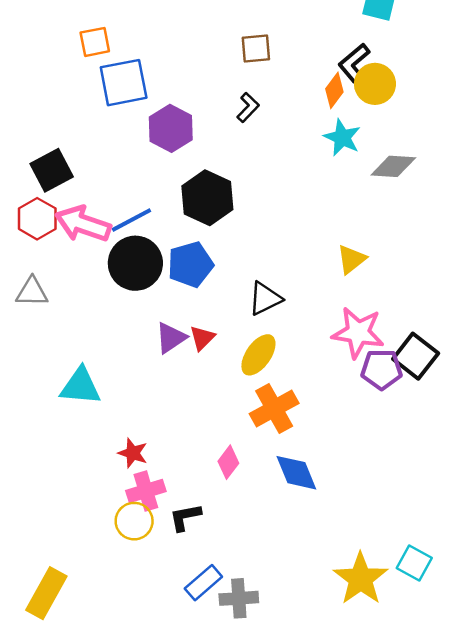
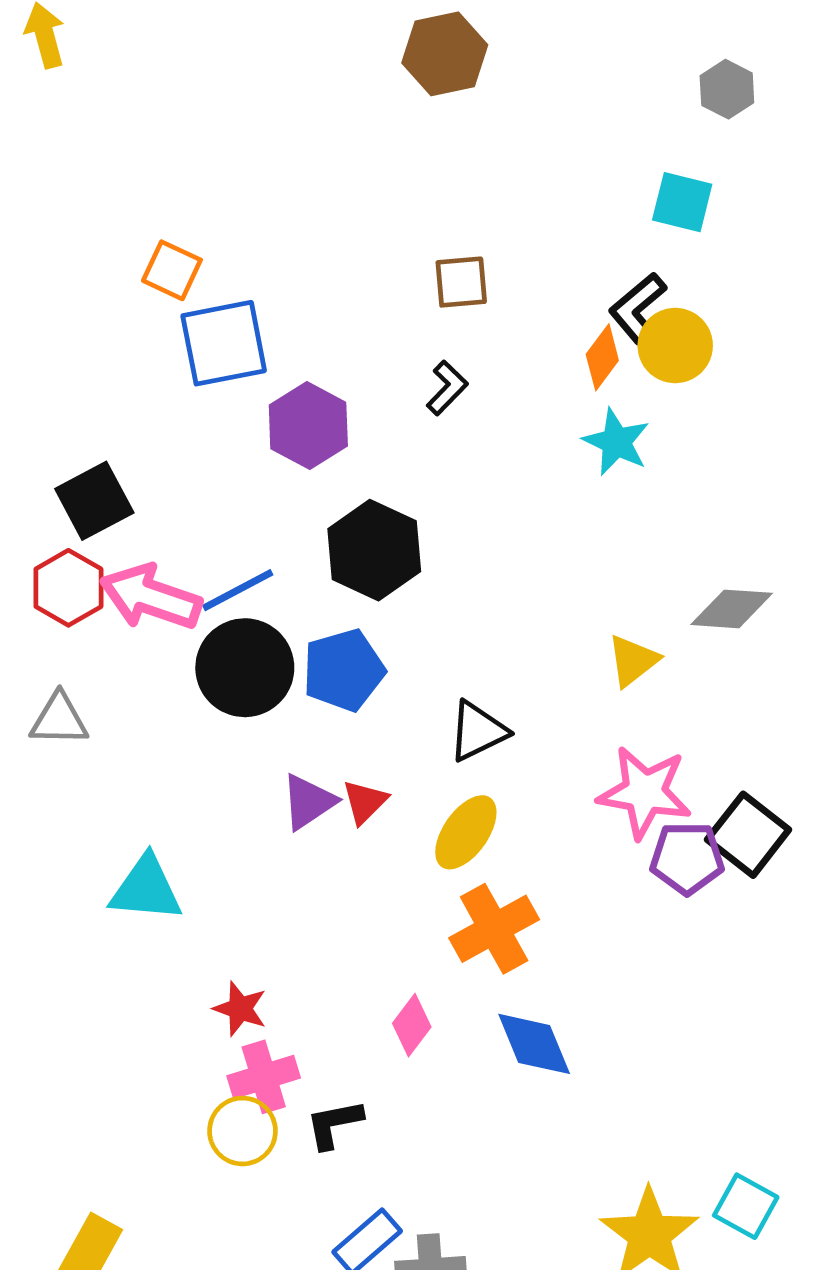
orange square: (95, 42) -> (172, 270), turned 36
gray diamond: (393, 166) -> (732, 609), moved

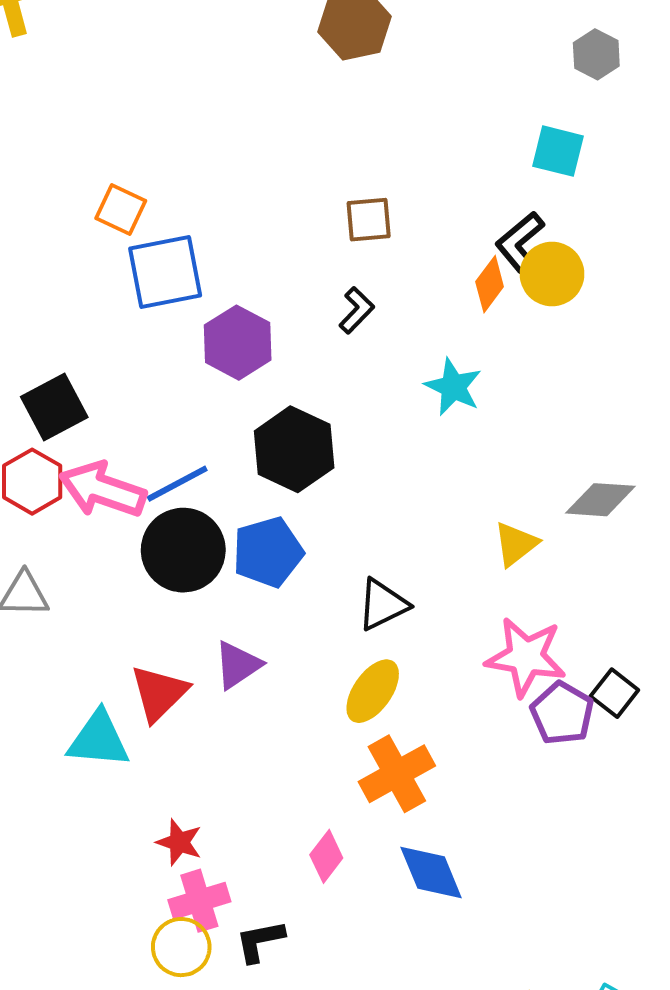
cyan star: (616, 442) -> (453, 387), moved
red triangle: (365, 802) -> (159, 693), moved, size x1.5
black square: (748, 835) -> (614, 693), size x0.7
purple pentagon: (687, 858) -> (562, 713), turned 30

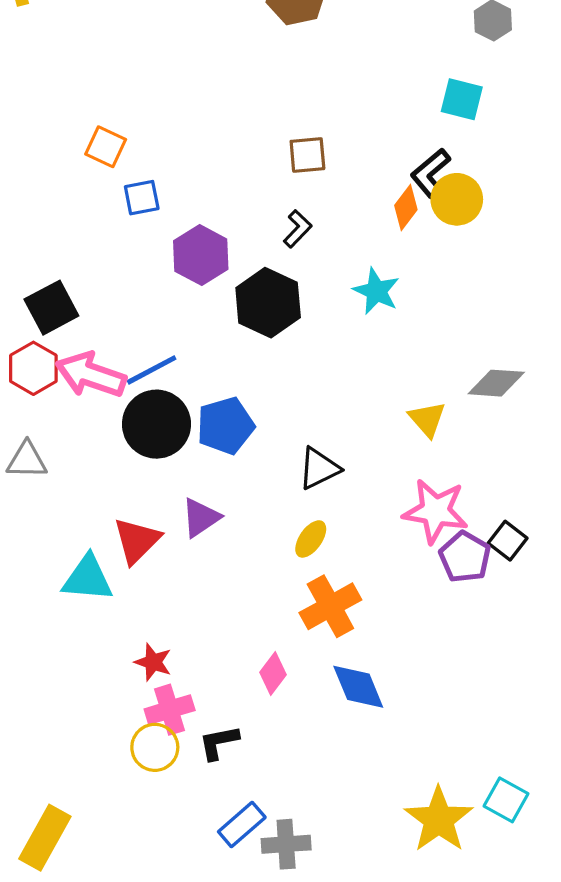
blue square: (165, 272) -> (142, 198), size x0.6
black hexagon: (294, 449) -> (268, 303), moved
yellow triangle: (516, 544) -> (427, 419), turned -33
yellow ellipse: (373, 691) -> (311, 539), size x0.7

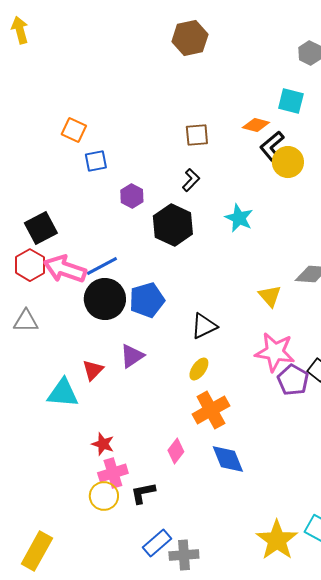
orange diamond: (406, 207) -> (256, 125), moved, turned 68
purple hexagon: (201, 255) -> (132, 196), size x0.7
red triangle: (137, 541) -> (93, 370), size x0.7

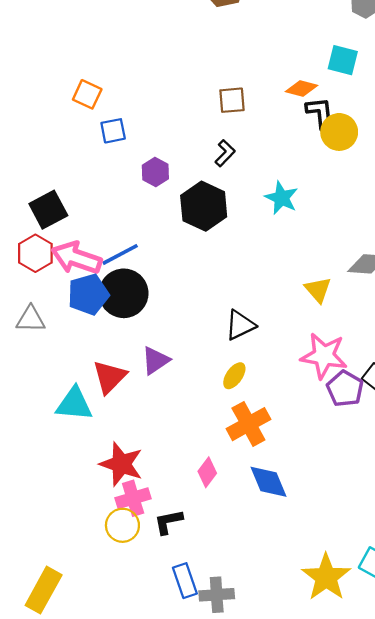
black L-shape: (272, 146) -> (320, 113), turned 124
blue pentagon: (147, 300) -> (88, 294), moved
red triangle: (93, 370) -> (110, 377), size x1.4
red star: (103, 444) -> (121, 464), size x1.6
blue rectangle: (157, 543) -> (185, 581), turned -68

